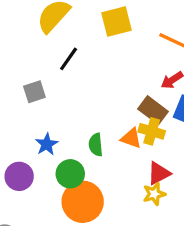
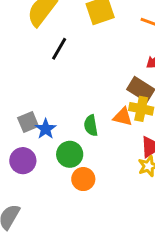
gray square: (34, 92) -> (28, 122), moved
orange circle: (83, 202) -> (83, 179), size x0.6

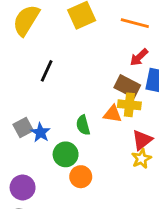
black line: (59, 49) -> (47, 71), moved
purple circle: (23, 161) -> (23, 187), moved

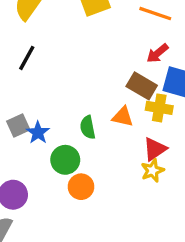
black line: (47, 71) -> (27, 58), moved
yellow cross: (129, 105) -> (159, 108), moved

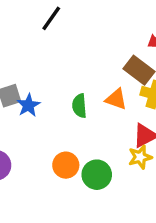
black line: (27, 58) -> (51, 18), moved
green circle: (65, 160) -> (97, 175), moved

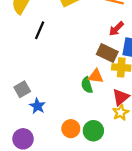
blue star: (28, 105) -> (37, 106), moved
green semicircle: (79, 106) -> (87, 85), moved

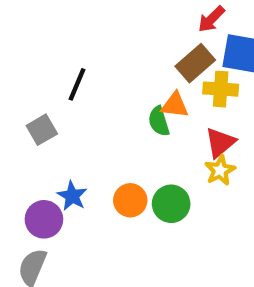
black line: (40, 30) -> (77, 84), moved
brown rectangle: (107, 53) -> (195, 63), turned -66
blue star: (37, 106) -> (72, 196), moved

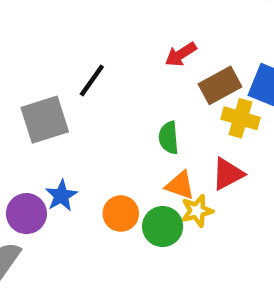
red arrow: (211, 19) -> (181, 54), moved
orange triangle: (175, 105) -> (180, 185), moved
gray square: (42, 130) -> (45, 120), size x1.5
yellow star: (220, 170) -> (197, 211), moved

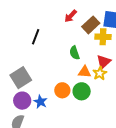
gray square: (45, 120) -> (21, 78), moved
blue star: (61, 196) -> (40, 102), moved
yellow star: (197, 211) -> (100, 73), moved

